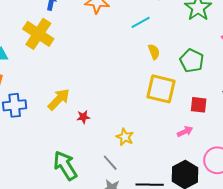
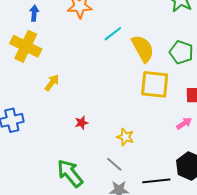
cyan line: (141, 22) -> (113, 34), moved
yellow semicircle: (154, 52) -> (143, 49), size x1.8
yellow arrow: (59, 99) -> (52, 83), moved, size x0.7

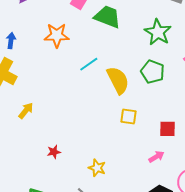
green pentagon: (181, 52) -> (152, 72), moved
yellow square: (155, 84) -> (129, 117), size x0.6

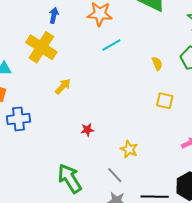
cyan line: (89, 64) -> (111, 45), moved
yellow semicircle: (118, 80) -> (157, 64), size x0.5

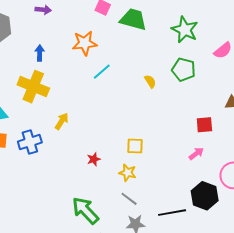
yellow square: (165, 101) -> (135, 146), moved
blue cross: (18, 119) -> (30, 142), moved
yellow star: (129, 149) -> (128, 173), moved

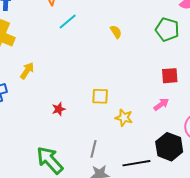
green pentagon: (184, 69) -> (167, 29), moved
yellow star: (128, 173) -> (124, 118), moved
gray line: (129, 199) -> (94, 149), turned 66

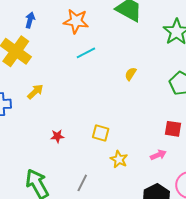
yellow semicircle: (116, 32) -> (131, 74), turned -128

